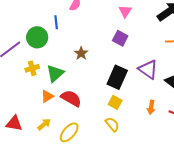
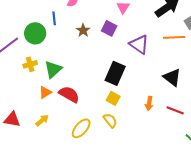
purple square: (120, 38) -> (109, 28), moved
brown star: (81, 53) -> (83, 30), moved
purple triangle: (148, 69) -> (139, 44), moved
yellow ellipse: (69, 132) -> (81, 128), moved

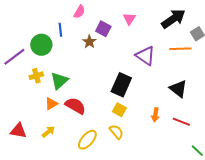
purple square: (109, 28) -> (103, 29), moved

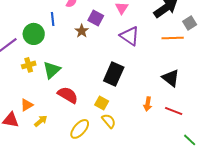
purple triangle: (145, 56) -> (130, 36), moved
orange triangle: (51, 104) -> (27, 105), moved
yellow square: (119, 110) -> (102, 103), moved

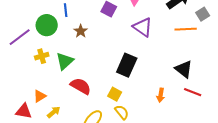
brown star: (82, 31) -> (81, 31), moved
red line: (174, 111) -> (193, 92), moved

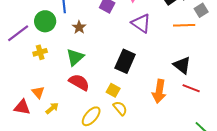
green triangle: (65, 61) -> (75, 57), moved
orange arrow: (161, 95) -> (159, 91), size x1.6
orange triangle: (40, 96) -> (38, 92), turned -40

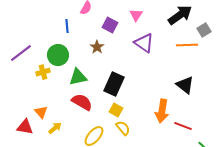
green circle: (45, 21) -> (58, 55), moved
brown star: (79, 27) -> (97, 47), moved
green triangle: (75, 57) -> (78, 77), turned 30
black rectangle: (125, 61) -> (114, 84), moved
red line: (191, 88) -> (183, 126), moved

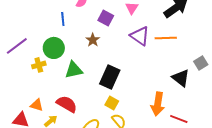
gray square: (204, 30) -> (201, 63), moved
orange line: (187, 45) -> (166, 38), moved
red semicircle: (82, 102) -> (67, 104), moved
orange triangle: (41, 112) -> (37, 105), turned -32

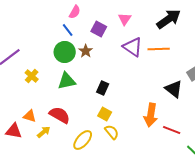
blue line: (63, 19) -> (68, 30), moved, turned -32
green circle: (54, 48) -> (65, 52), moved
yellow cross: (39, 65) -> (32, 76), turned -32
black rectangle: (110, 77) -> (103, 88), size x0.6

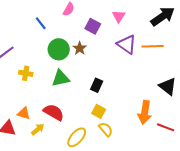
blue line: (68, 30) -> (41, 23), moved
yellow cross: (32, 76) -> (26, 73), turned -32

